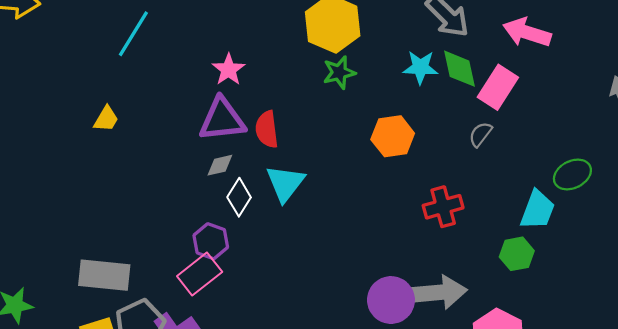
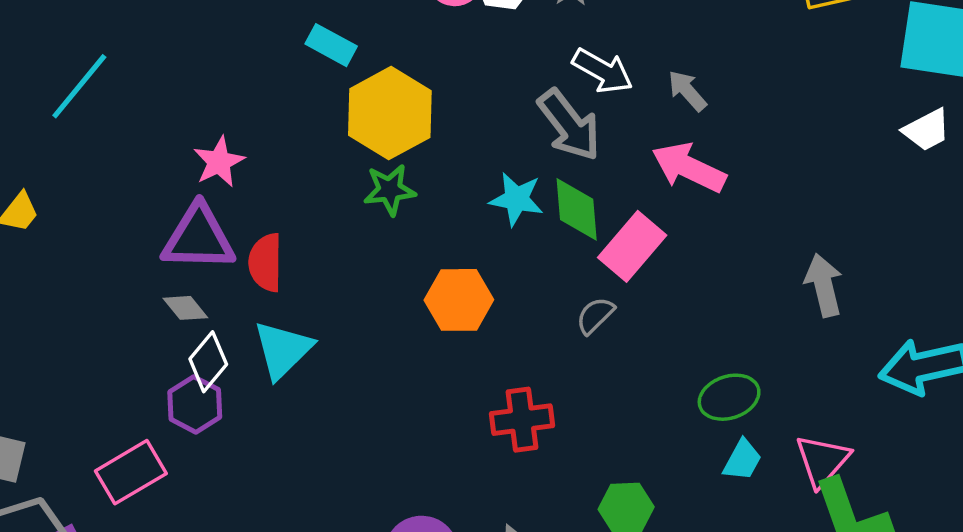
gray diamond: (220, 165) -> (185, 308), turned 56
cyan trapezoid: (537, 210) -> (742, 460), moved, size x0.7
purple hexagon: (211, 241) -> (195, 404), moved

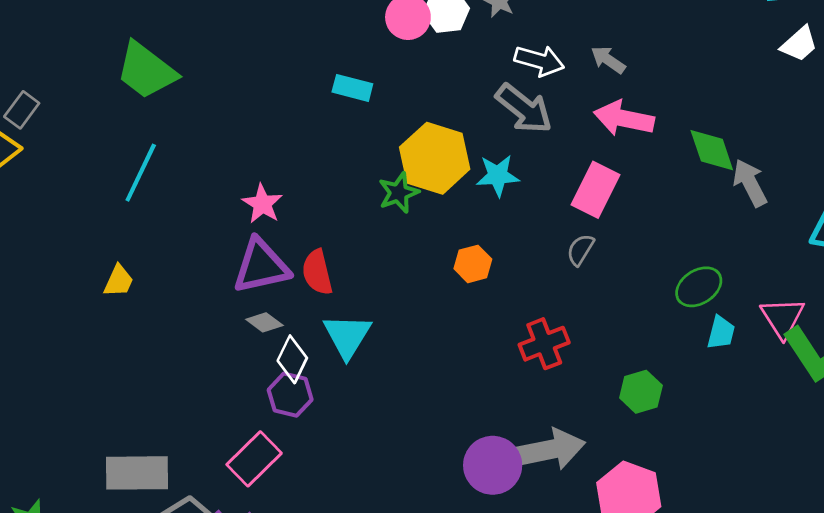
cyan rectangle: (331, 45) -> (352, 88), moved
yellow hexagon: (390, 113) -> (435, 158), moved
green diamond: (577, 209) -> (712, 150), moved
orange hexagon: (459, 300) -> (473, 264), size x0.7

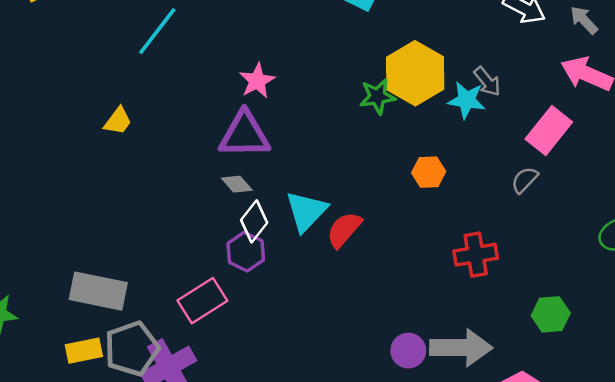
gray arrow: (524, 109) -> (487, 81), moved, size x0.6
red semicircle: (317, 272) -> (344, 230), moved, turned 42
purple circle: (493, 465) -> (408, 351), size x0.7

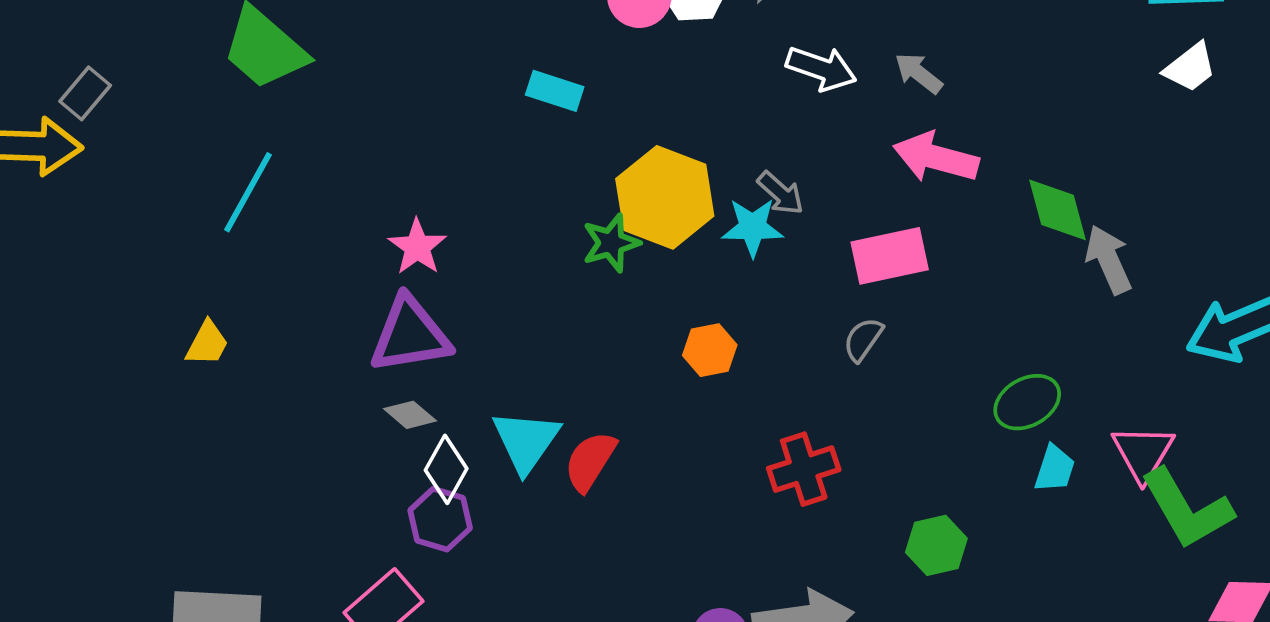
pink rectangle: (549, 131) -> (890, 256), turned 48

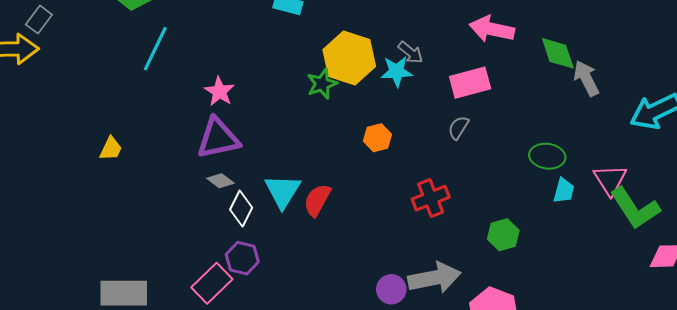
cyan line: (248, 192) -> (155, 49), moved
green ellipse: (1027, 402) -> (547, 156), turned 40
purple hexagon: (440, 519) -> (242, 258), moved

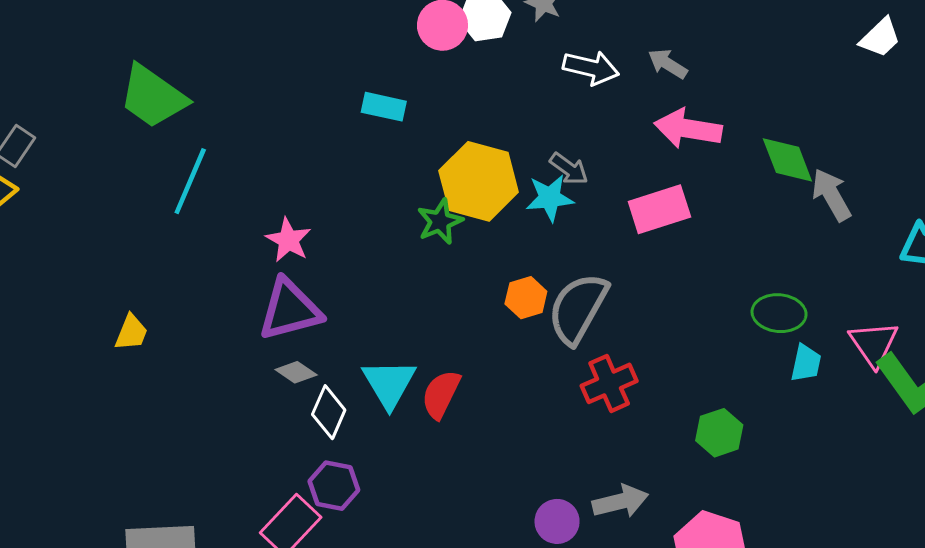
gray semicircle: (458, 128) -> (578, 308), moved, size x2.0
gray arrow: (435, 278) -> (620, 501), size x0.7

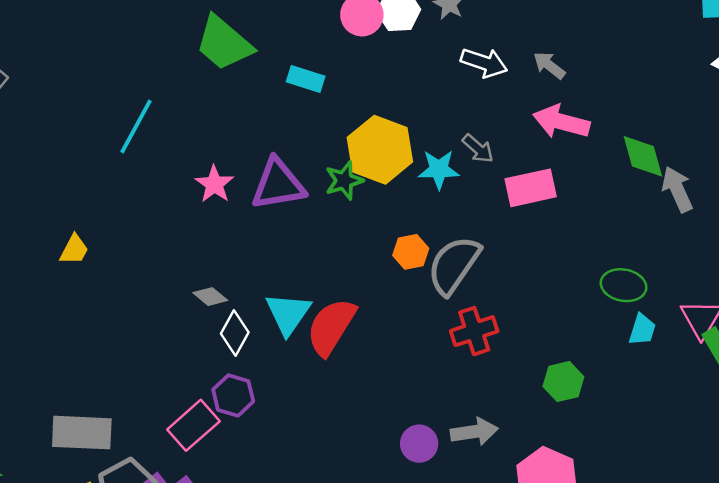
green trapezoid: (153, 97) -> (224, 43), moved
gray arrow: (569, 169) -> (478, 149), moved
purple triangle: (290, 310) -> (278, 184), moved
red semicircle: (441, 394) -> (331, 327), size x1.4

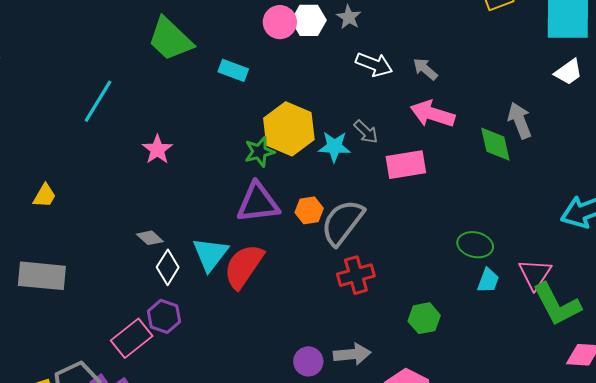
purple triangle: (278, 184) -> (258, 203), moved
gray arrow: (677, 189) -> (520, 120), moved
gray rectangle: (82, 433) -> (42, 276), moved

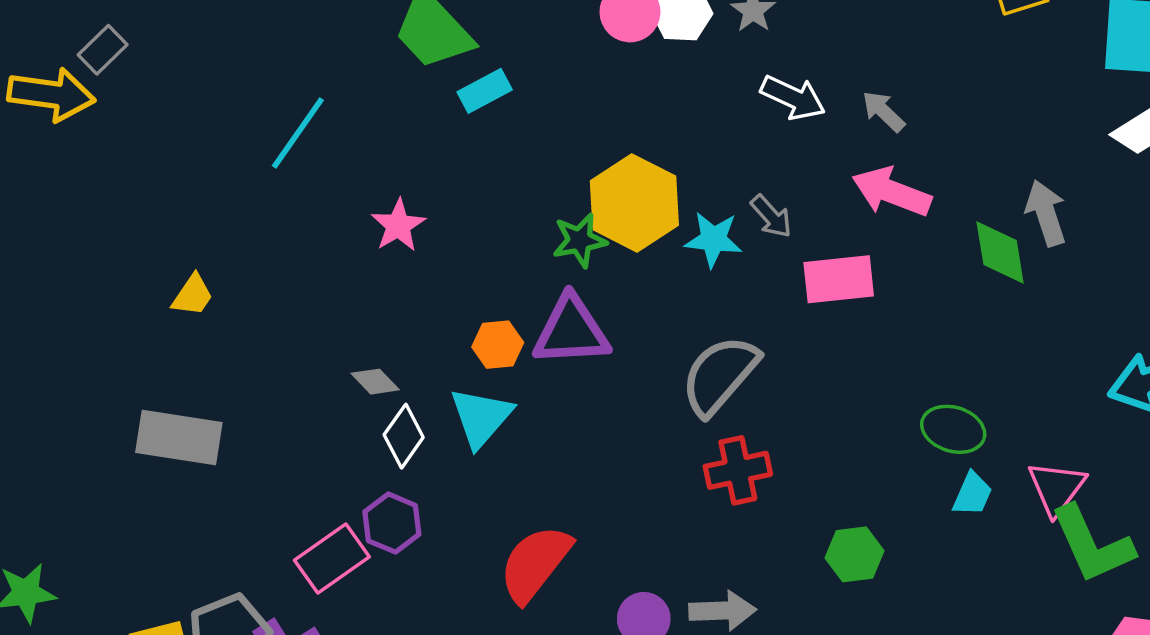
cyan rectangle: (233, 70) -> (485, 91), moved, turned -52
orange hexagon: (309, 210) -> (498, 345), moved
red semicircle: (244, 266) -> (535, 563), moved

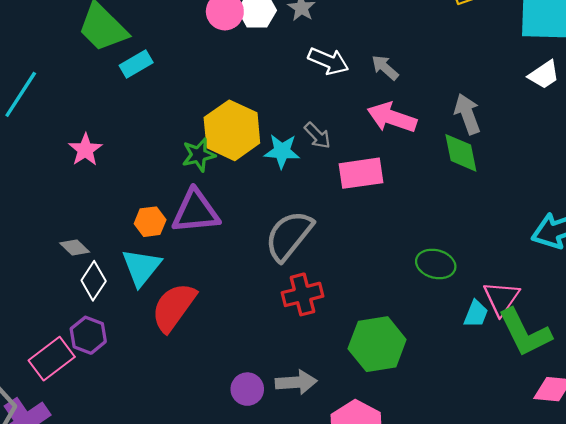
gray arrow: (1046, 213) -> (467, 114), moved
cyan trapezoid: (972, 494) -> (476, 314), moved
green hexagon: (855, 554) -> (377, 344), size x1.6
red semicircle: (535, 563) -> (174, 307), moved

